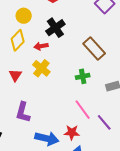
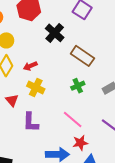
black cross: (55, 28) -> (55, 33), moved
pink line: (83, 110) -> (73, 119), moved
purple L-shape: (23, 112) -> (31, 122), moved

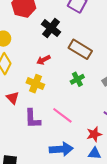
red arrow: (30, 66) -> (43, 60), moved
pink line: (73, 119) -> (62, 115), moved
red star: (80, 143) -> (94, 134), moved

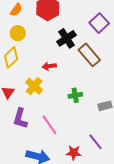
brown rectangle: (80, 49) -> (89, 55), moved

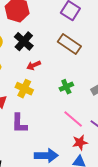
black cross: (67, 38) -> (24, 41), moved
pink line: (50, 125) -> (73, 119), moved

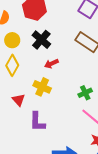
green cross: (66, 87) -> (85, 93), moved

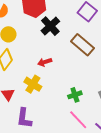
black cross: (41, 40) -> (50, 26), moved

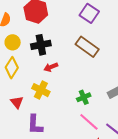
black cross: (50, 26) -> (41, 45), moved, turned 36

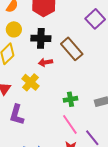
brown rectangle: (87, 47) -> (72, 49), moved

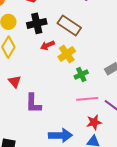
yellow cross: (30, 82) -> (67, 54), moved, turned 30
pink line: (70, 124) -> (87, 99), turned -45

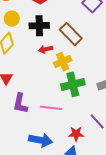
green cross: (81, 74) -> (73, 84), size x1.6
pink line: (87, 99) -> (51, 108), moved

